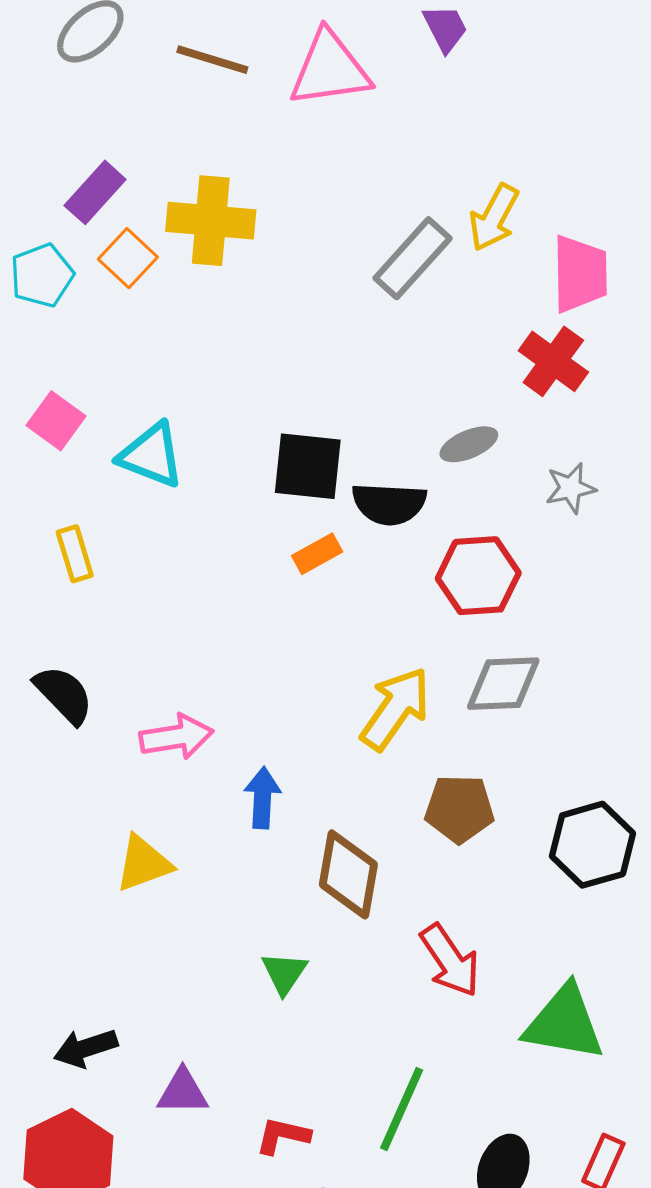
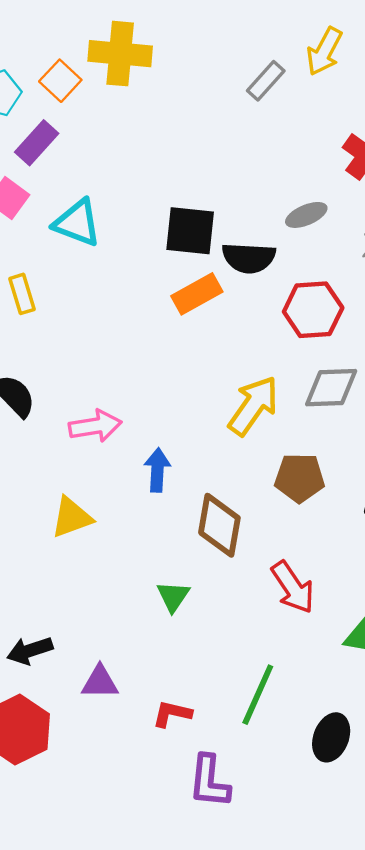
purple rectangle: (95, 192) -> (37, 143), moved
gray rectangle: (413, 258) -> (266, 81), size x0.7
orange rectangle: (317, 554) -> (197, 294), size x1.4

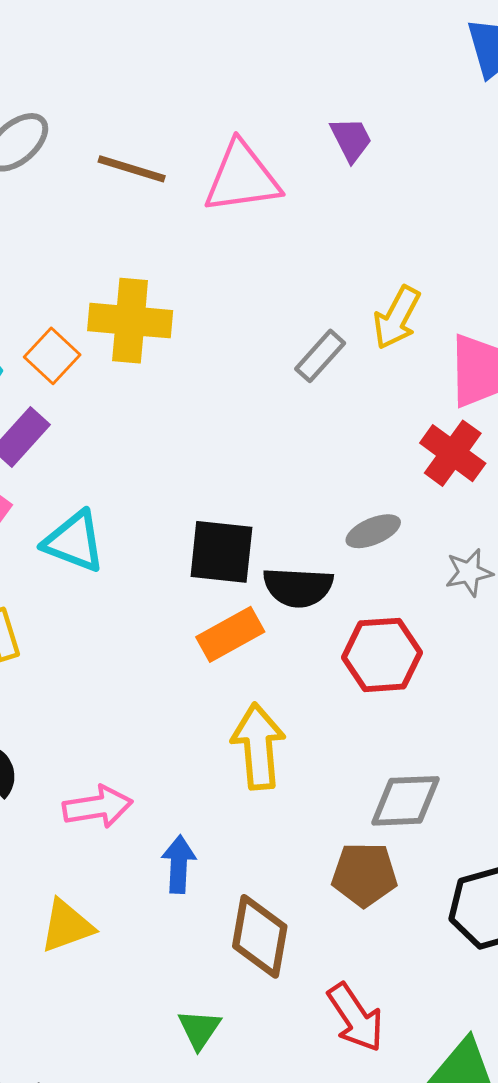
gray diamond: (331, 388) -> (406, 801), moved
yellow arrow: (253, 406) -> (258, 746), moved, turned -40

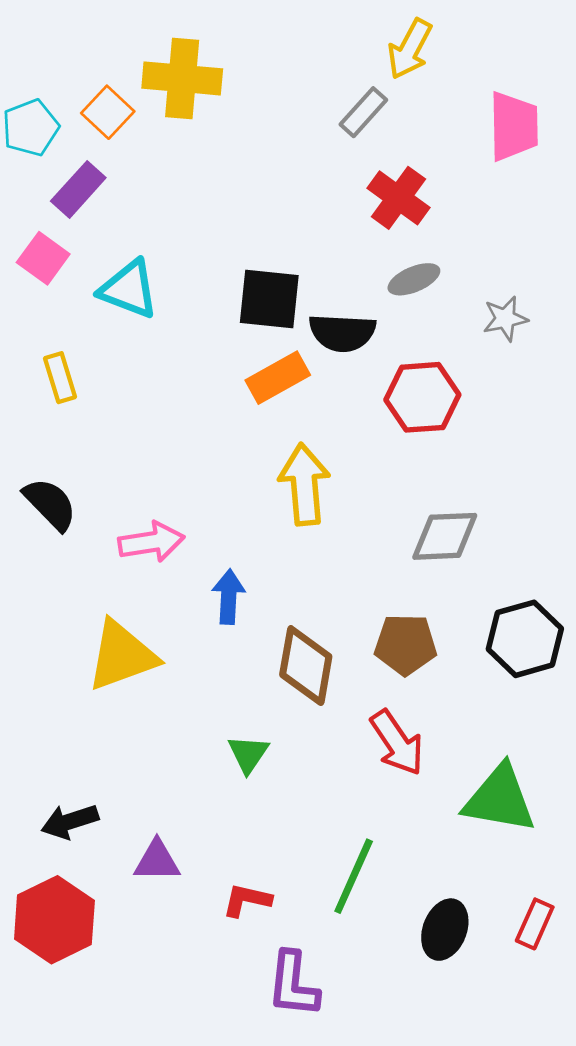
yellow arrow: (397, 318) -> (410, 49), moved
red cross: (453, 453) -> (398, 198), moved
brown pentagon: (364, 874) -> (406, 644), moved
yellow triangle: (67, 926) -> (122, 656), size x1.4

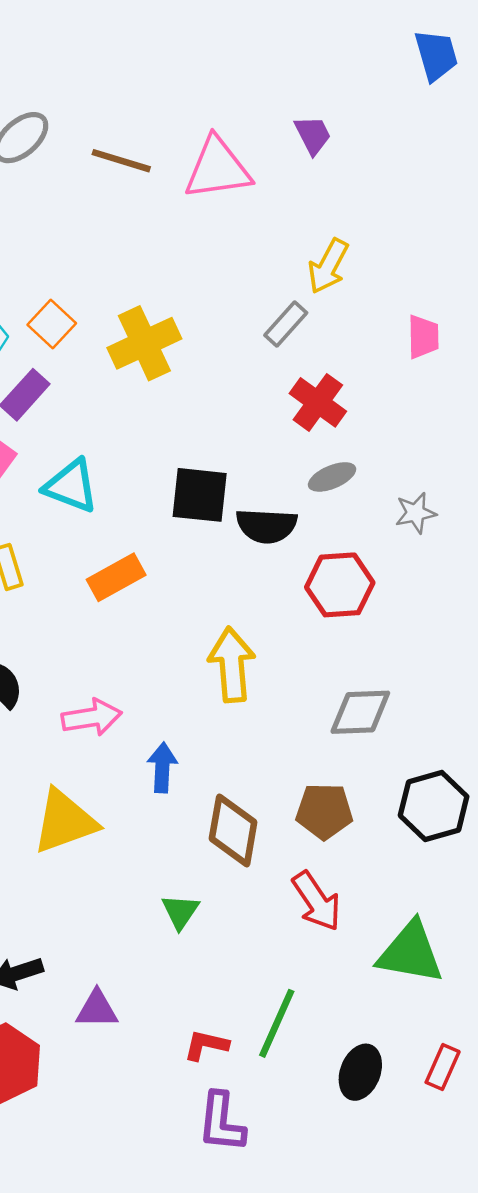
yellow cross: (182, 78) -> (144, 343), moved, turned -30
pink trapezoid: (514, 126) -> (423, 337), size x0.7
orange rectangle: (278, 378) -> (116, 577), moved
red L-shape: (247, 900) -> (206, 1045), moved

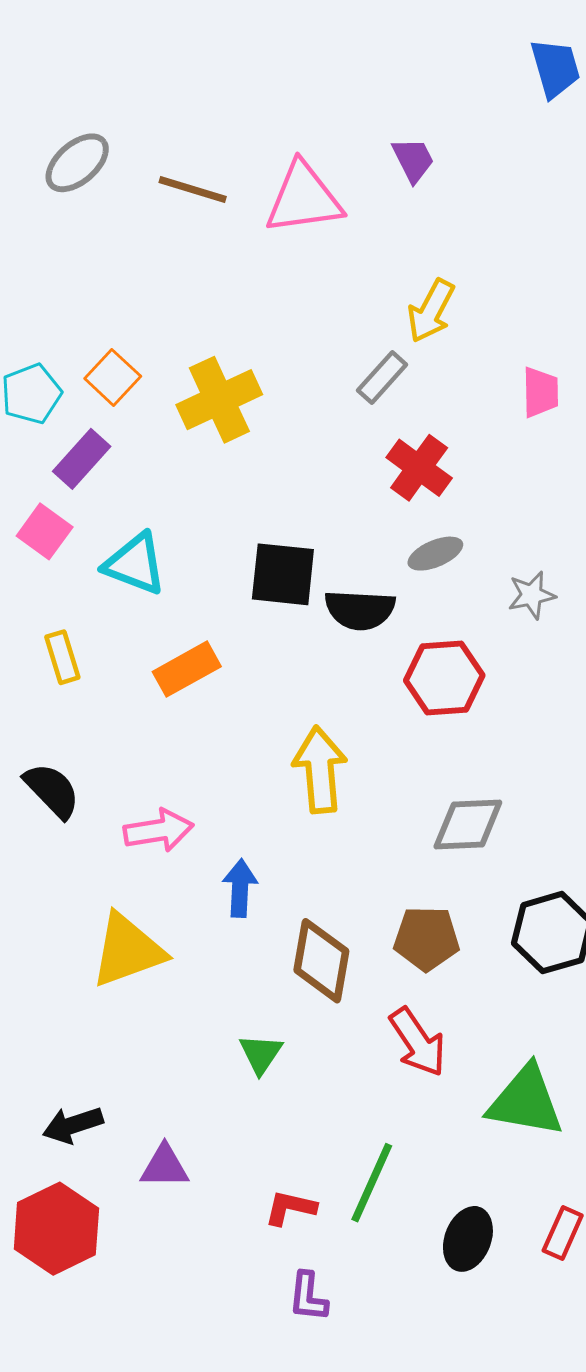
purple L-shape: (221, 1122) -> (308, 1297), size x0.7

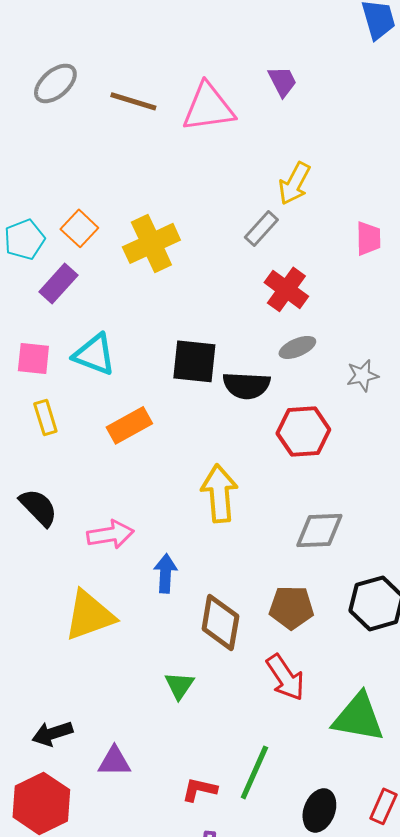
pink square: (45, 531) -> (33, 358), moved, turned -30

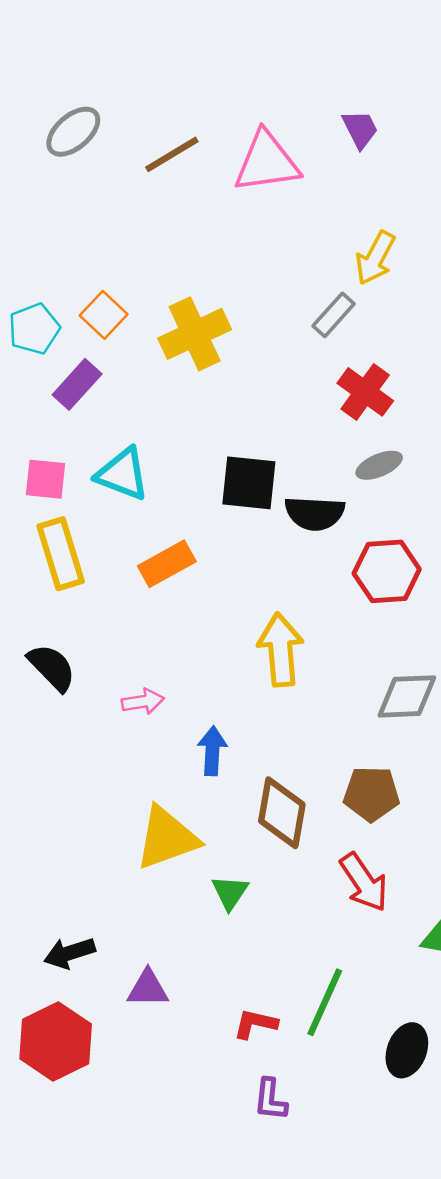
brown line: (133, 101) -> (172, 154), turned -48
yellow rectangle: (45, 417) -> (61, 554), size x1.6
pink arrow: (110, 534) -> (143, 702), size x0.7
yellow triangle: (89, 615) -> (167, 838), moved

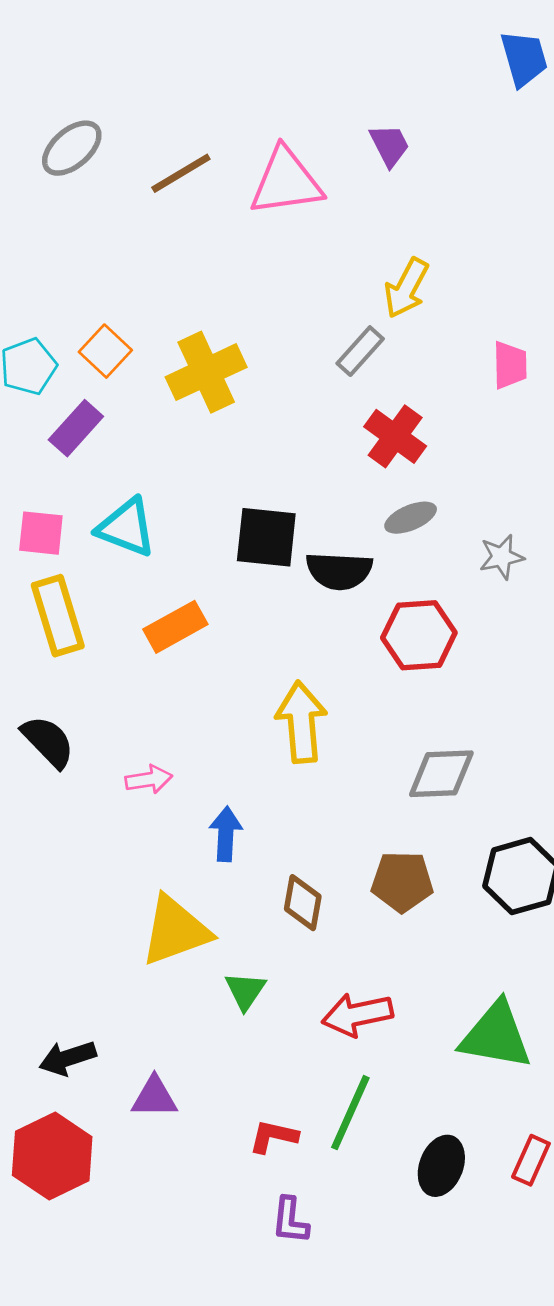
brown diamond: (282, 813) -> (303, 903), size x0.7
red arrow: (364, 882) -> (357, 1015), moved, turned 112

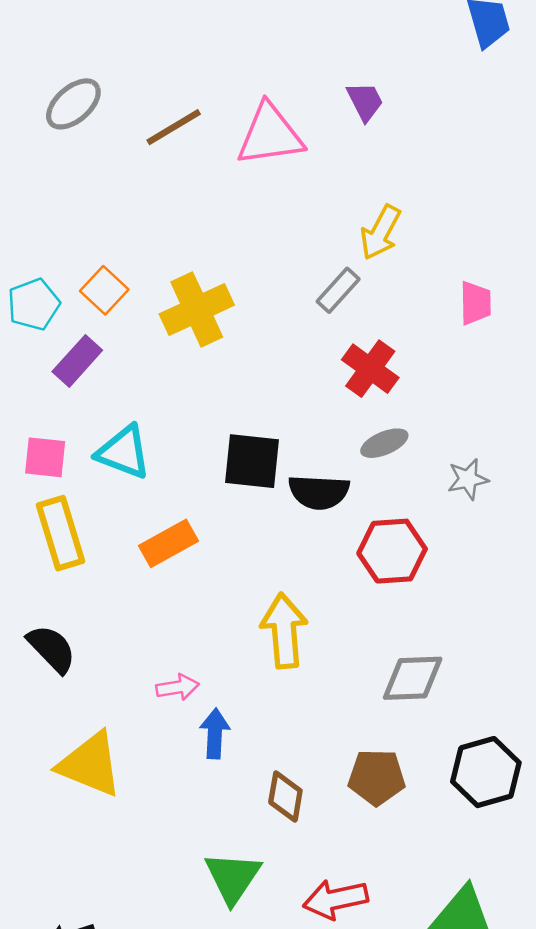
pink arrow: (149, 779) -> (177, 687), moved
yellow triangle: (175, 931) -> (90, 764), moved, turned 42
green triangle: (245, 991) -> (233, 877), size x1.5

